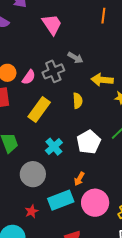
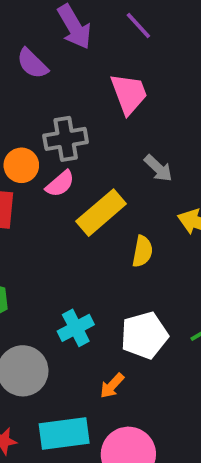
gray cross: (53, 71) -> (66, 139), moved
yellow rectangle: (39, 110) -> (101, 213), moved
orange arrow: (79, 179) -> (112, 386), moved

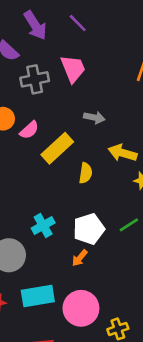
gray cross: (66, 139) -> (35, 79), moved
gray arrow: (158, 168) -> (94, 118), turned -30
orange arrow: (112, 386) -> (80, 258), moved

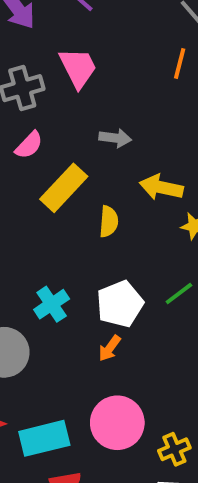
pink semicircle: (29, 130) -> (29, 145), moved
cyan rectangle: (38, 296) -> (44, 438), moved

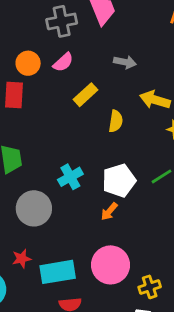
yellow rectangle: (64, 188) -> (86, 95), size x0.7

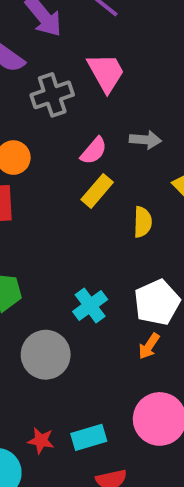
pink semicircle: (63, 62) -> (94, 151), moved
red star: (22, 259) -> (41, 441), moved, turned 30
cyan rectangle: (58, 272) -> (89, 437), size x0.7

